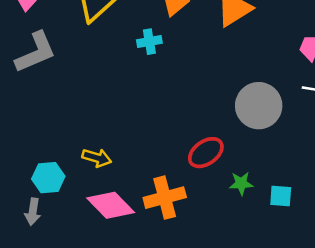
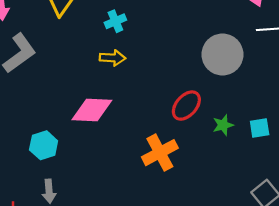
yellow arrow: (97, 158) -> (112, 58), moved
cyan hexagon: (48, 178) -> (44, 145), moved
pink diamond: (111, 205) -> (92, 110), moved, turned -30

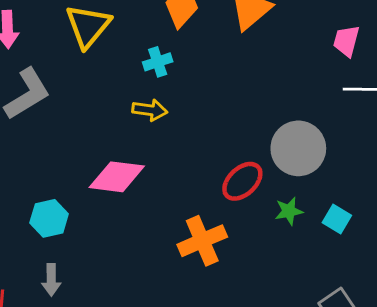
gray circle: (222, 55) -> (298, 148), moved
cyan square: (260, 128) -> (337, 219), turned 35

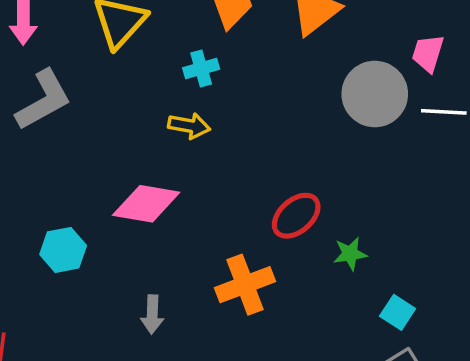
gray circle: (298, 148) -> (375, 94), moved
cyan square: (337, 219) -> (398, 312), moved
gray arrow: (51, 280) -> (152, 314), moved

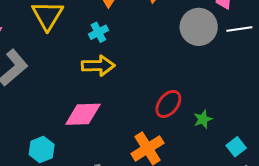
yellow arrow: (189, 126) -> (98, 66), size x1.4
cyan square: (398, 312) -> (236, 147), turned 30

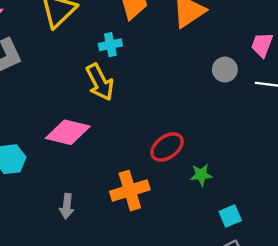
gray circle: (199, 27) -> (225, 70), size x0.6
yellow arrow: (98, 66) -> (100, 82), turned 48

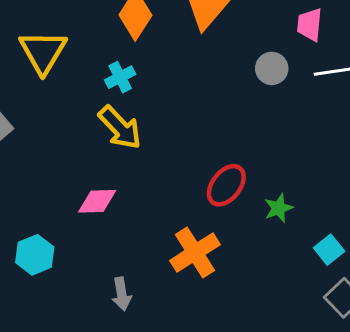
pink diamond: (68, 132) -> (97, 201), size x0.7

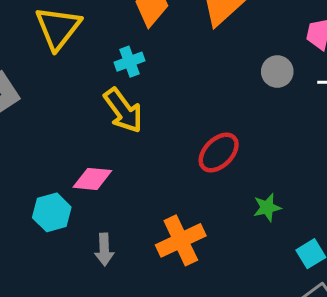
red ellipse: (226, 185) -> (219, 153), moved
cyan hexagon: (35, 255) -> (52, 212), moved
gray arrow: (122, 294) -> (104, 250), moved

